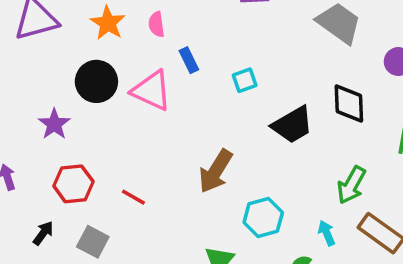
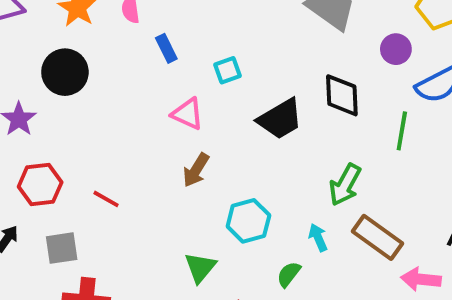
pink triangle: (152, 91) -> (188, 114), moved, size x0.7
brown arrow: (216, 171) -> (196, 170), size x0.7
gray square: (93, 242) -> (62, 248), turned -36

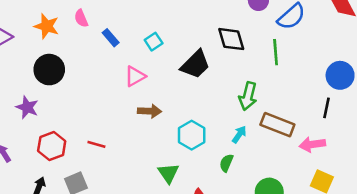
pink triangle: (188, 114) -> (135, 76), turned -40
brown arrow: (196, 170) -> (150, 111), turned -105
cyan arrow: (318, 238) -> (239, 134), turned 72

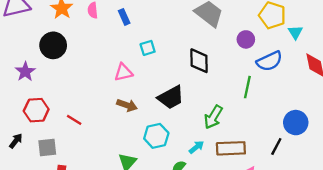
blue rectangle: (111, 38) -> (124, 17), moved
black diamond: (231, 39) -> (199, 61), moved
black trapezoid: (195, 64) -> (171, 97), moved
brown rectangle: (277, 125) -> (231, 148), turned -40

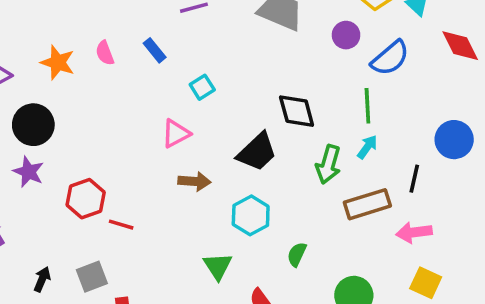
black circle: (53, 45) -> (33, 125), moved
black diamond: (199, 61) -> (297, 111), moved
red hexagon: (36, 110) -> (86, 199), moved
black line: (276, 146) -> (414, 179), moved
cyan arrow: (196, 147) -> (367, 147), moved

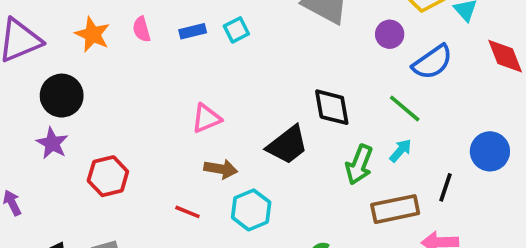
blue rectangle: (155, 50) -> (193, 31), turned -70
cyan square: (202, 87) -> (236, 30), moved
green line: (367, 106) -> (405, 108), turned -52
cyan hexagon: (251, 215) -> (251, 210), moved
red line: (121, 225) -> (187, 212), moved

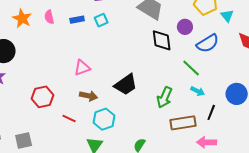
black diamond: (332, 107) -> (162, 40), moved
cyan arrow: (401, 151) -> (198, 91), moved, turned 72
red hexagon: (108, 176) -> (42, 97), moved

